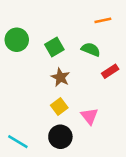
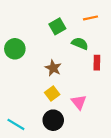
green circle: (17, 40) -> (15, 49), moved
green square: (54, 47) -> (57, 26), moved
red rectangle: (110, 71) -> (97, 63), turned -56

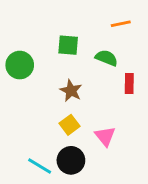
green square: (57, 26) -> (68, 45), moved, turned 35
cyan line: (16, 124) -> (40, 166), moved

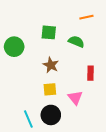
red rectangle: (129, 84) -> (91, 73), moved
yellow square: (70, 125) -> (50, 89), turned 32
cyan line: (40, 166) -> (28, 119), turned 36

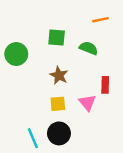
pink triangle: (75, 98) -> (87, 103), moved

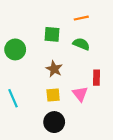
orange line: (100, 20) -> (81, 18), moved
cyan line: (33, 138) -> (13, 98), moved

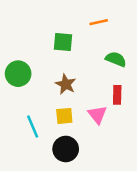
green semicircle: (81, 44) -> (116, 59), moved
green circle: (15, 49) -> (18, 74), moved
cyan line: (13, 98) -> (33, 127), moved

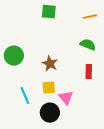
orange line: (99, 22) -> (90, 17), moved
green square: (63, 42) -> (49, 12), moved
pink triangle: (97, 115) -> (66, 98), moved

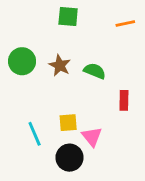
green semicircle: (88, 45) -> (95, 71), moved
green circle: (14, 56) -> (22, 61), moved
brown star: (50, 64) -> (60, 65), moved

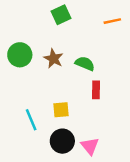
green square: (68, 17) -> (61, 15), turned -30
red rectangle: (124, 100) -> (96, 90), moved
pink triangle: (92, 137) -> (90, 146), moved

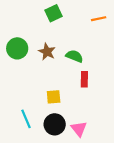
cyan line: (31, 120) -> (26, 119), moved

